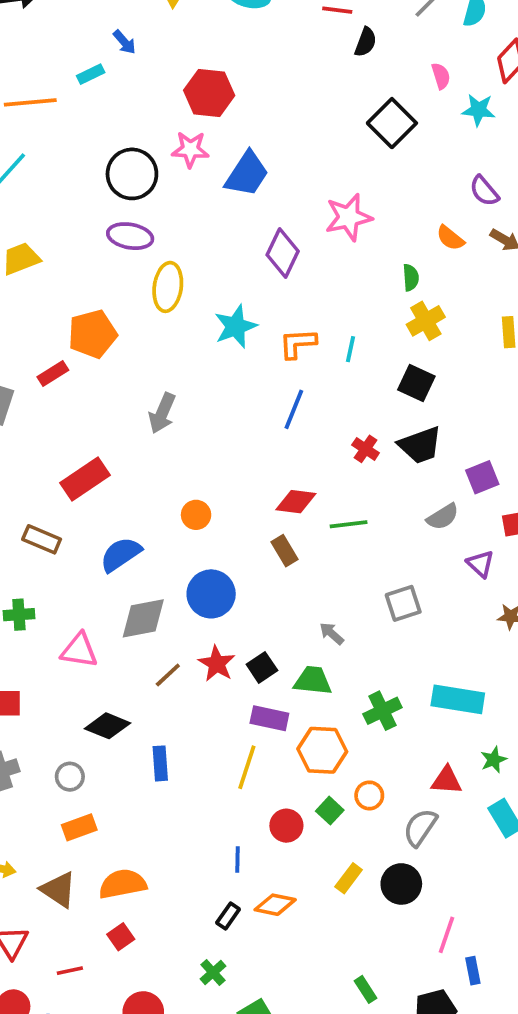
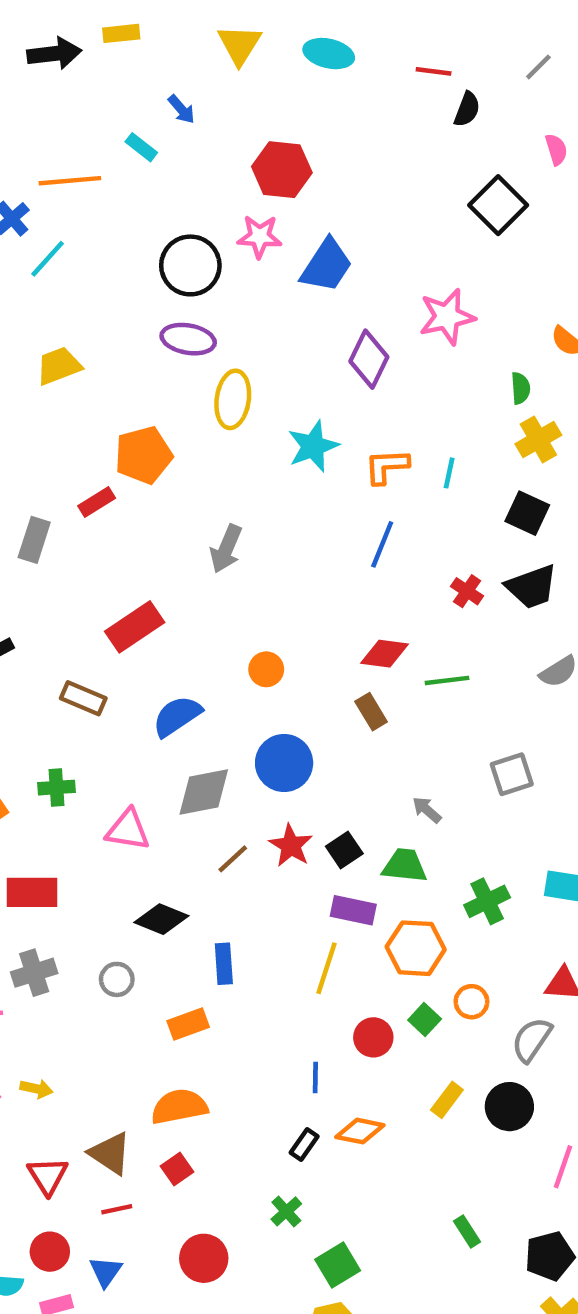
cyan rectangle: (91, 74) -> (141, 147), turned 64
orange rectangle: (79, 827) -> (188, 1024), moved
brown triangle: (59, 890) -> (110, 1153), moved

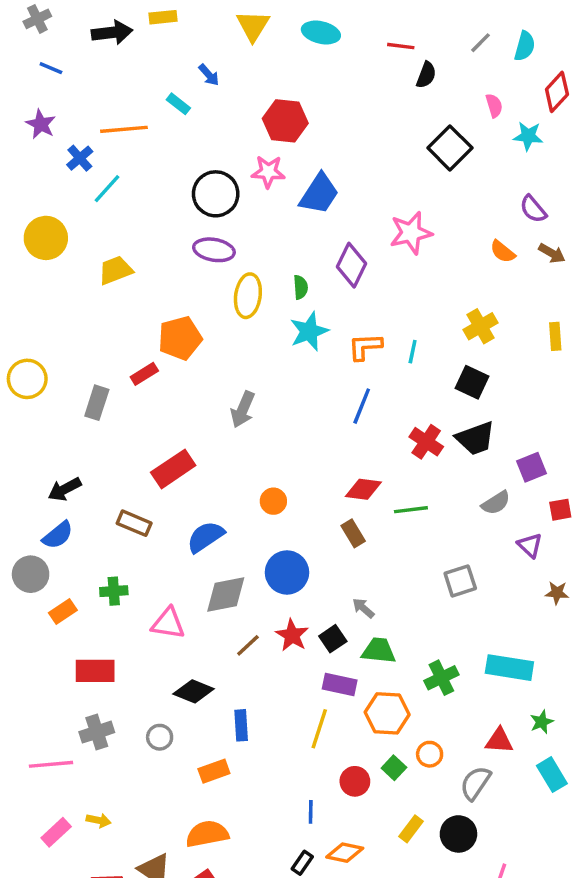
green semicircle: (521, 388) -> (301, 287), moved
red cross: (467, 591) -> (426, 442), size x1.4
gray arrow: (427, 810) -> (363, 608), moved

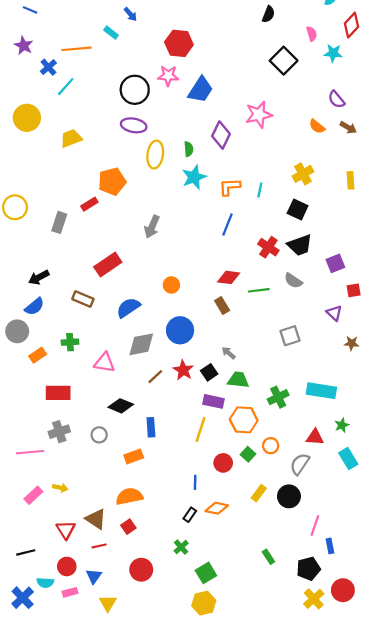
gray semicircle: (496, 503) -> (293, 281), moved, turned 66

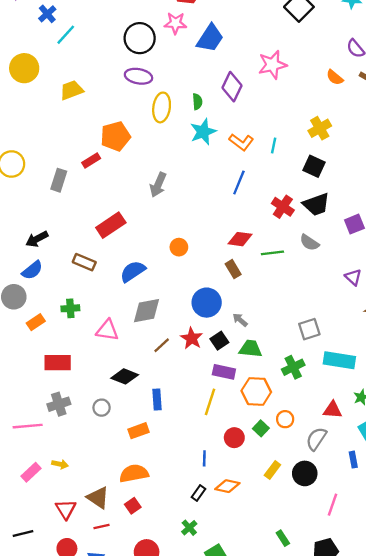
orange L-shape: (230, 187) -> (241, 142), turned -140
blue circle: (180, 330) -> (207, 303), moved
gray square: (290, 336) -> (309, 329), moved
blue rectangle: (330, 546) -> (353, 460), moved

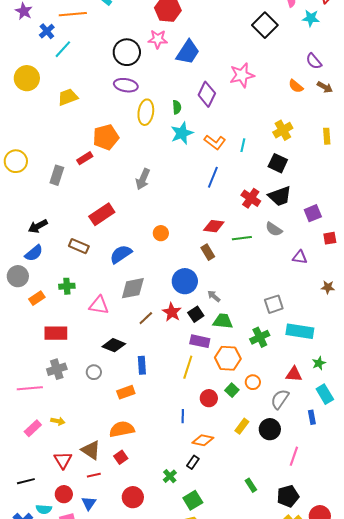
purple triangle: (353, 277) -> (300, 257), moved, turned -35
black rectangle: (199, 493) -> (193, 462), moved

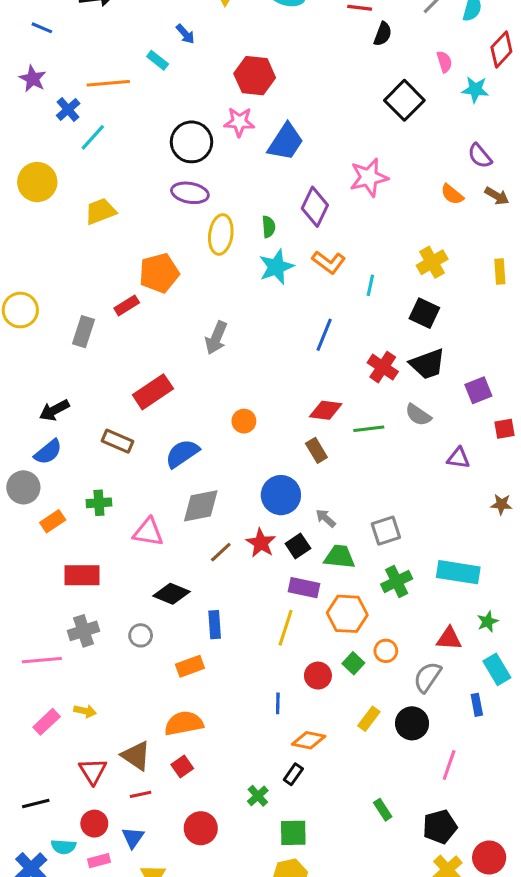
orange L-shape: (215, 142) -> (329, 262), moved
gray square: (274, 304) -> (386, 531), moved
green square: (193, 500) -> (293, 833), turned 30

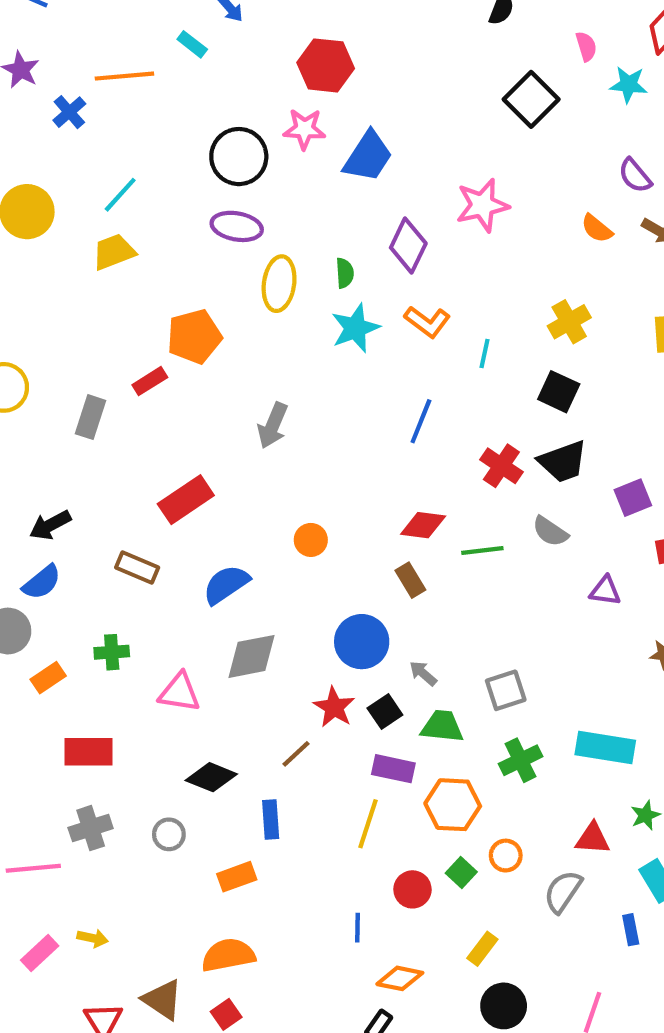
cyan line: (93, 137) -> (120, 195), moved
brown line: (221, 552) -> (296, 754), moved
black circle: (412, 723) -> (504, 1006), moved

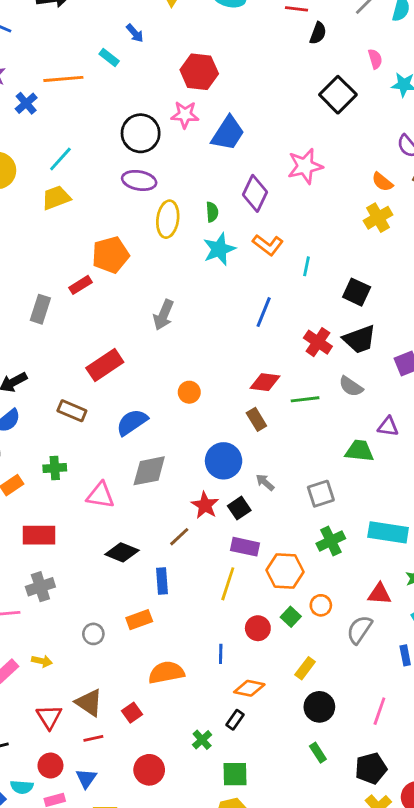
yellow cross: (569, 322) -> (378, 218), moved
green trapezoid: (442, 726) -> (359, 451), moved
gray circle: (169, 834) -> (93, 634), moved
orange semicircle: (228, 955) -> (166, 673), moved

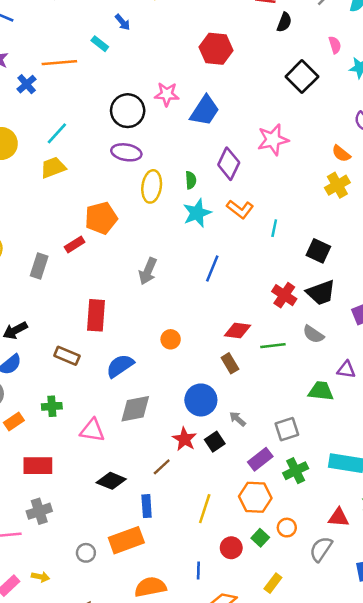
red hexagon: (199, 72) -> (216, 49), moved
blue line: (264, 312) -> (212, 269), moved
red rectangle: (105, 365) -> (96, 315), turned -52
purple rectangle: (245, 547) -> (260, 459), moved, turned -50
orange rectangle: (139, 620) -> (126, 540), size x1.5

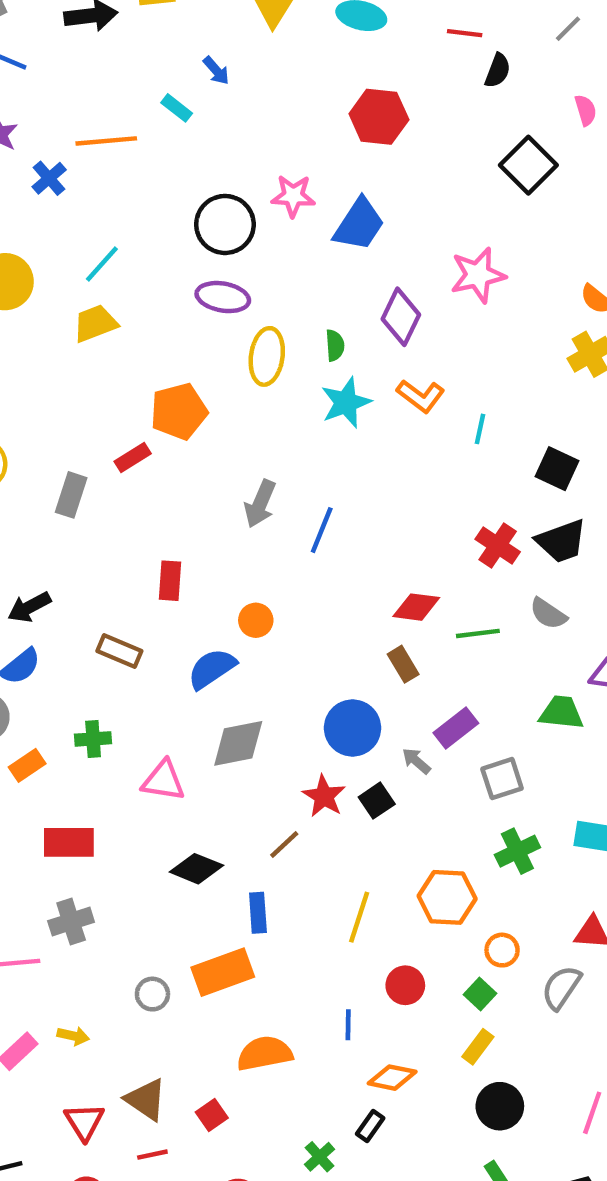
blue line: (212, 269) -> (322, 530), moved
red rectangle: (96, 315) -> (170, 581), size x0.7
orange circle: (171, 339) -> (256, 620), moved
purple rectangle: (260, 459) -> (456, 728), moved
green square: (260, 538) -> (480, 994), moved

